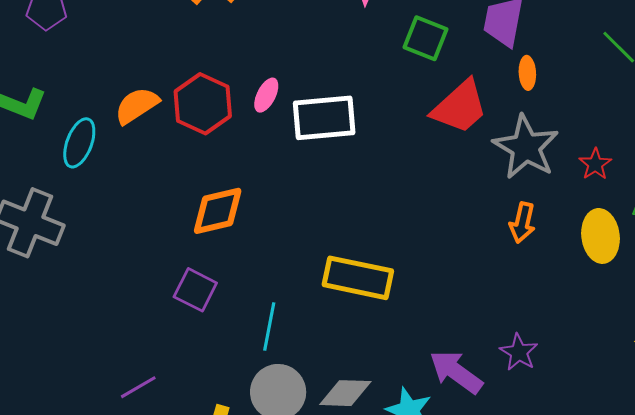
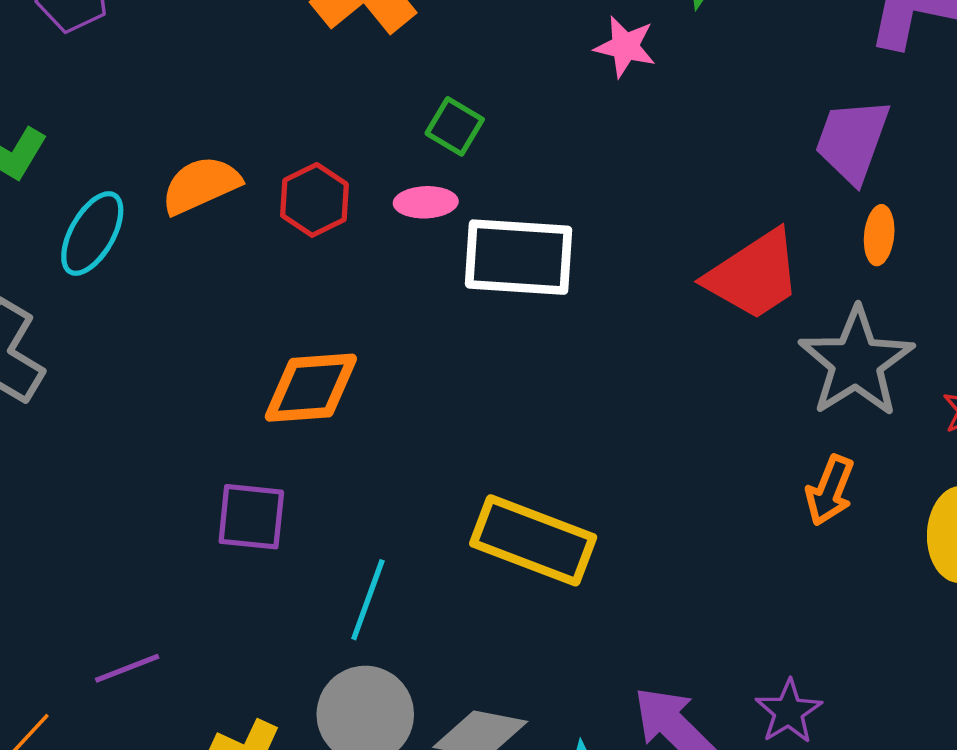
green square: (426, 38) -> (455, 126), moved, size x0.7
pink ellipse: (266, 95) -> (426, 202), turned 52
red hexagon: (203, 104) -> (314, 200), size x0.7
purple square: (195, 290) -> (251, 517), turned -30

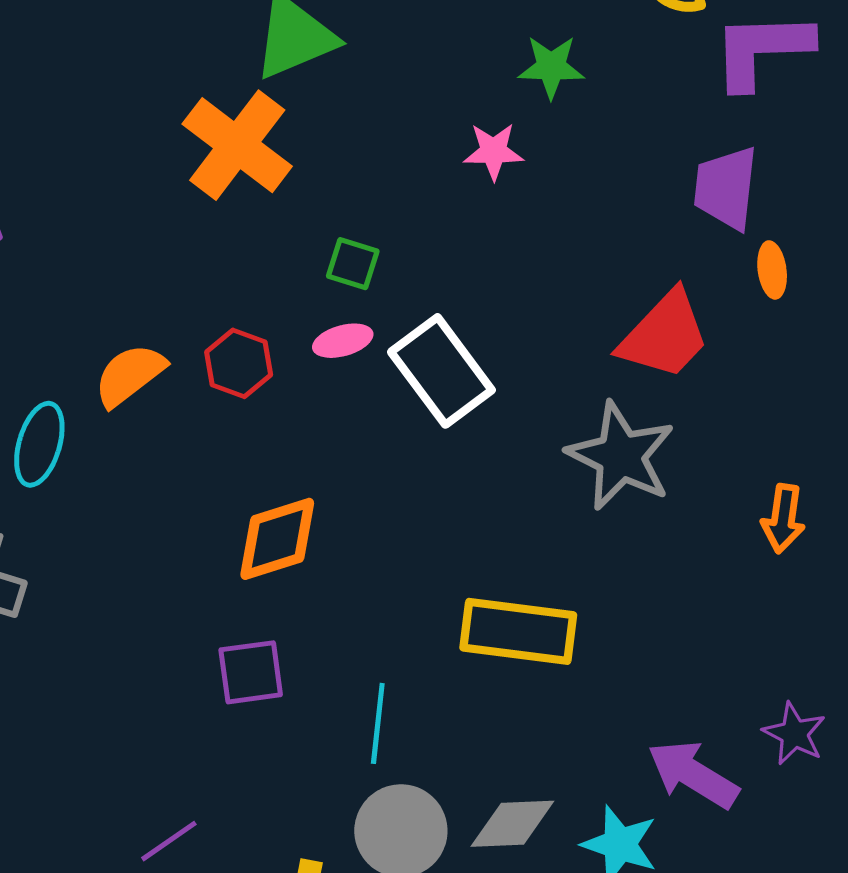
white rectangle: (519, 257) -> (441, 371), turned 63
gray star: (856, 362) -> (621, 456), moved

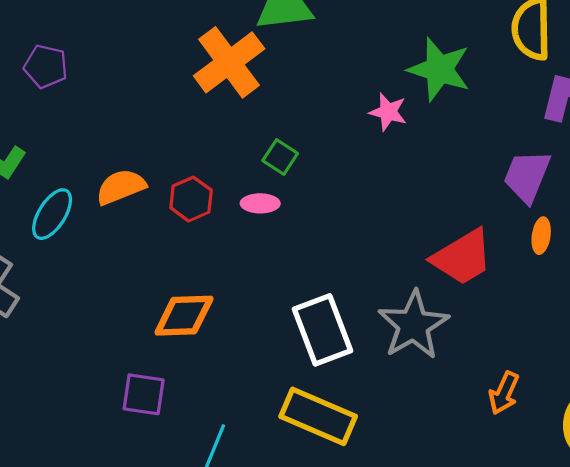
green star: (551, 67) -> (439, 69), size x1.5
white rectangle: (441, 371) -> (323, 330), moved

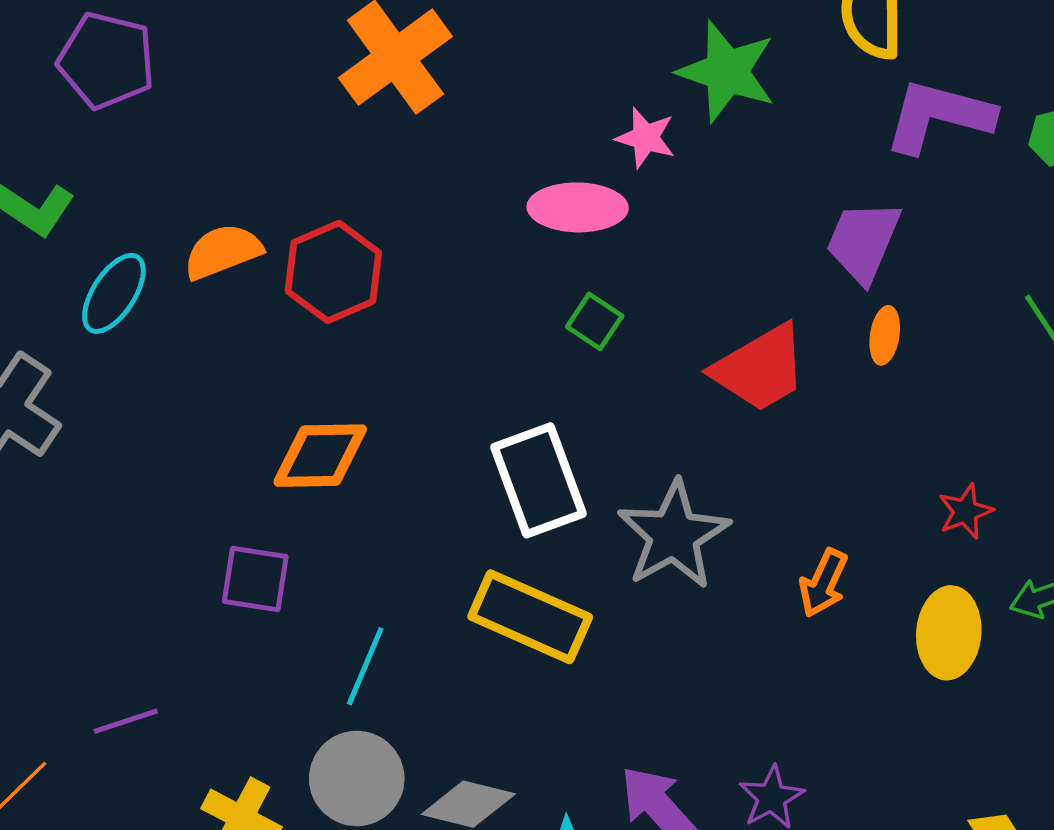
purple pentagon: (46, 66) -> (106, 60), size x1.4
green square: (280, 157) -> (595, 321), moved
red hexagon: (191, 199) -> (333, 272), size x1.4
pink ellipse: (260, 203) -> (578, 207), moved, size x1.6
gray star: (413, 325) -> (674, 535), moved

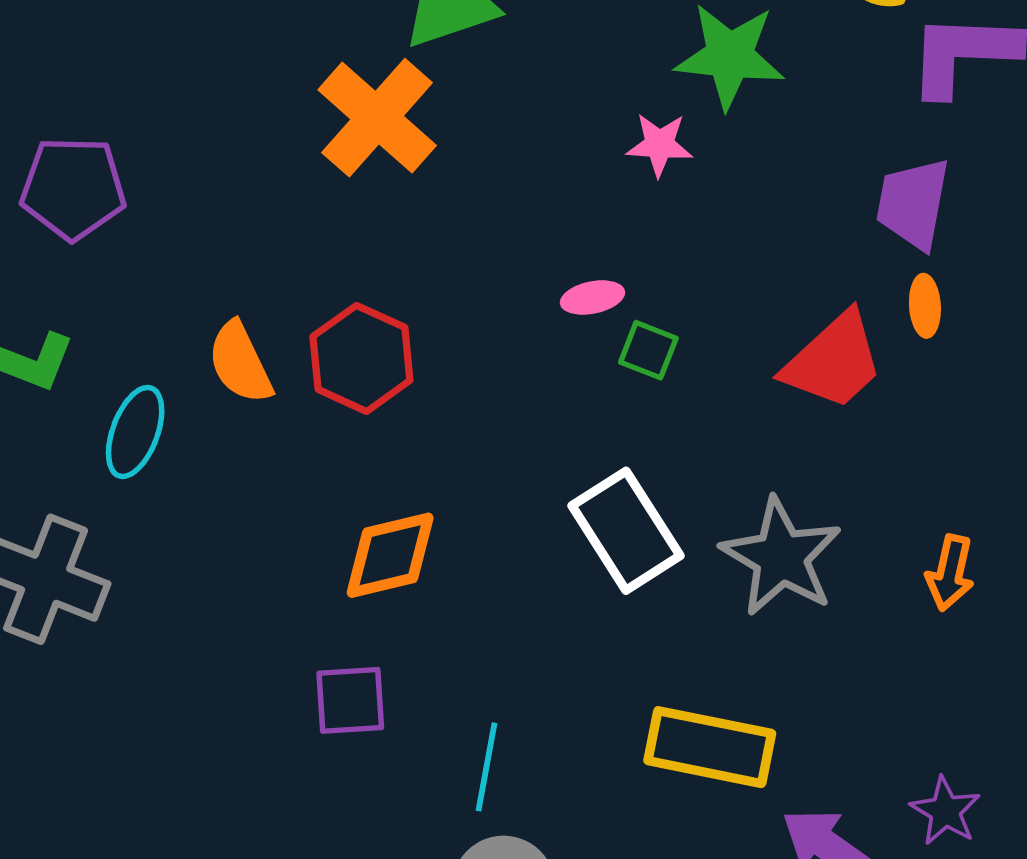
pink ellipse: (578, 207) -> (592, 297), moved, size x0.6
orange semicircle: (223, 252) -> (240, 363), turned -82
orange ellipse: (885, 335) -> (925, 306), moved
yellow rectangle: (530, 617) -> (710, 747), moved

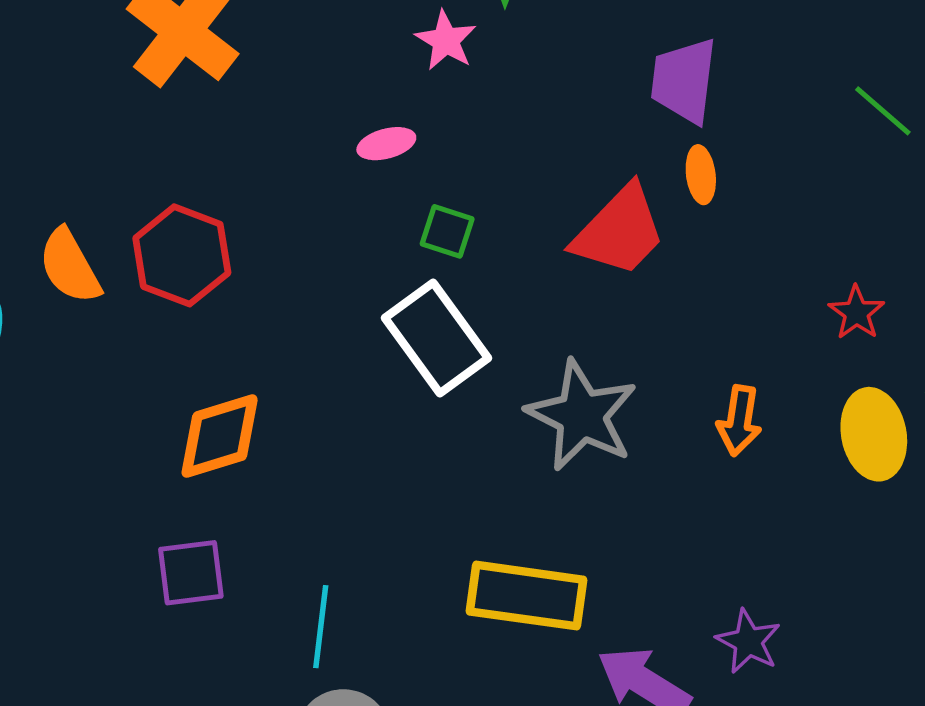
pink star: (659, 145) -> (446, 40), turned 30
pink ellipse: (592, 297) -> (386, 144), moved
white rectangle: (626, 531) -> (436, 338), moved

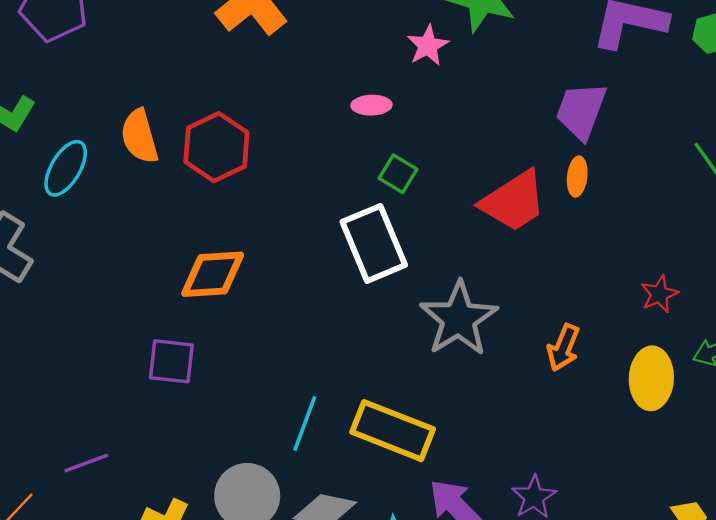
cyan line: (321, 627) -> (305, 423), moved

